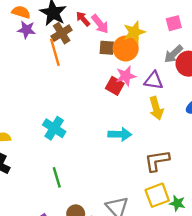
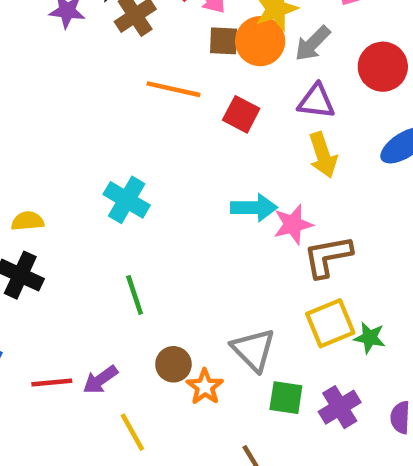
orange line: (55, 52) -> (173, 89), moved, turned -60
gray arrow: (173, 54) -> (313, 44), moved
pink star: (126, 76) -> (293, 224), moved

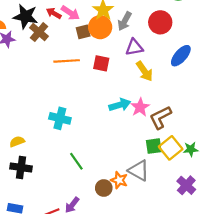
orange star: (205, 387) -> (119, 180), moved
green square: (286, 398) -> (154, 146), moved

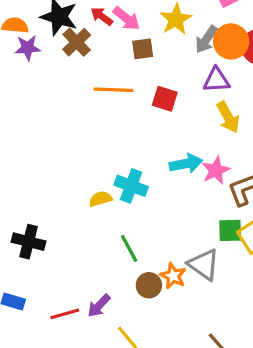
orange circle: (100, 27) -> (231, 41), moved
cyan cross: (60, 118) -> (131, 186), moved
yellow semicircle: (17, 142) -> (100, 199), moved
green line: (76, 161) -> (129, 248), moved

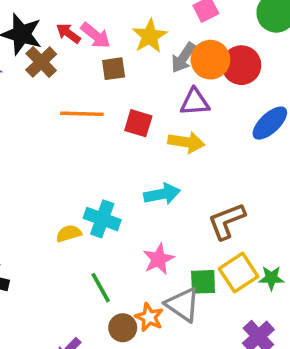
yellow arrow: (228, 117) -> (186, 142), moved, turned -52
pink star: (216, 170) -> (159, 259), moved
green square: (230, 230) -> (203, 282), moved

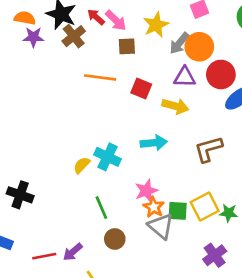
red circle: (241, 65) -> (221, 74), moved
brown L-shape: (227, 221) -> (208, 149), moved
yellow semicircle: (69, 233) -> (82, 165), turned -36
orange star: (149, 317) -> (154, 207), moved

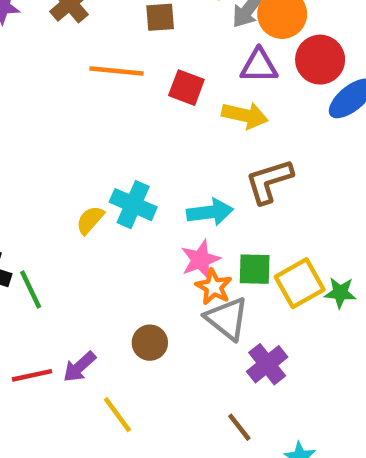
cyan arrow: (154, 143) -> (210, 212), moved
brown L-shape: (208, 149) -> (269, 181), moved
green line: (101, 208) -> (31, 289), moved
green square: (178, 211) -> (255, 269), moved
purple cross: (215, 255) -> (267, 364), moved

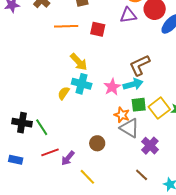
yellow arrow: (245, 115) -> (79, 62), moved, turned 42
cyan arrow: (210, 212) -> (133, 84), moved
pink star: (200, 260) -> (112, 87), moved
red line: (32, 375) -> (50, 152), moved

